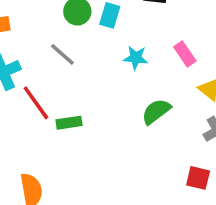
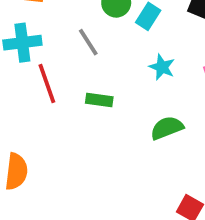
green rectangle: (69, 123) -> (99, 100), moved

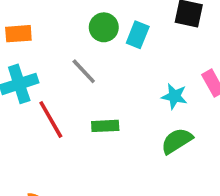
cyan star: (162, 67) -> (174, 96), moved

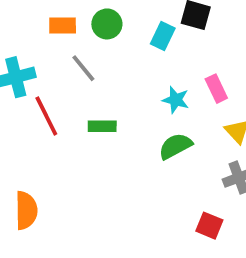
orange rectangle: (18, 34) -> (63, 26), moved
cyan rectangle: (138, 35) -> (163, 36), moved

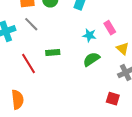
gray line: (83, 68) -> (31, 24), moved
red line: (46, 116) -> (29, 64), moved

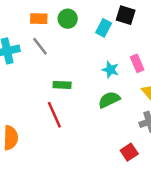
red line: (29, 64) -> (54, 115), moved
red square: (113, 99) -> (129, 152), turned 32

